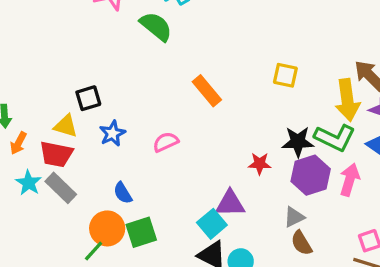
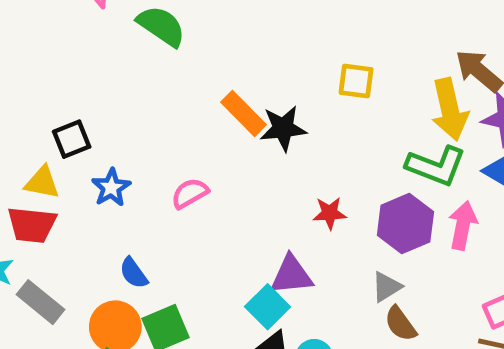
black star: (298, 142) -> (283, 128), moved
gray rectangle: (61, 188) -> (40, 302), moved

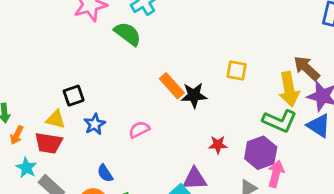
pink arrow: (463, 225) -> (276, 174), moved

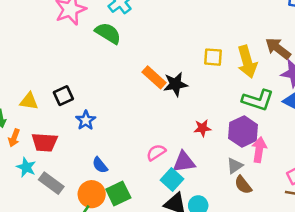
yellow arrow: (289, 89) -> (247, 62), moved
yellow triangle: (56, 119) -> (29, 101), moved
pink semicircle: (139, 130) -> (156, 152), moved

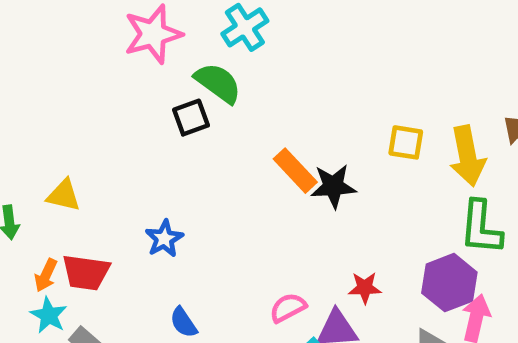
black square: (63, 96) -> (191, 118), moved
green L-shape: (258, 100) -> (481, 227), turned 72
red star: (202, 128) -> (365, 288), moved
orange arrow: (14, 138) -> (46, 275), moved

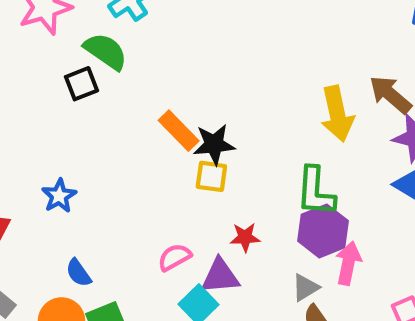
yellow square: (406, 142) -> (211, 176), moved
green L-shape: (481, 227) -> (316, 192), moved

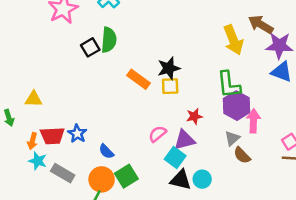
green semicircle: (106, 51) -> (109, 40), moved, turned 70
orange rectangle: (179, 131) -> (138, 79), moved
blue star: (59, 196) -> (77, 134), moved

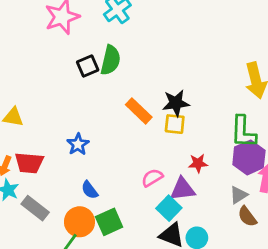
blue star: (77, 134) -> (78, 144), moved

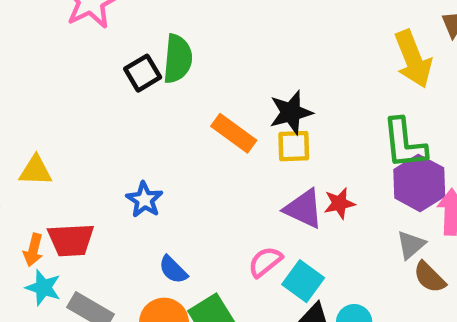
pink semicircle: (152, 178) -> (265, 262), moved
purple triangle: (183, 189) -> (304, 209), moved, turned 40

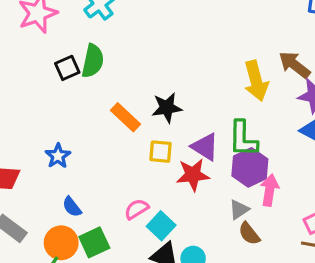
yellow square: (294, 146) -> (161, 152), moved
red star: (339, 203) -> (193, 175), size x1.5
purple triangle: (304, 209) -> (205, 147), moved

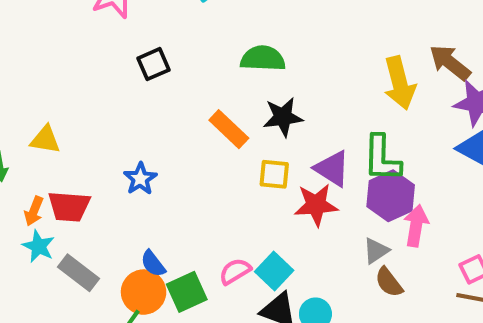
green semicircle: (93, 61) -> (263, 59), moved, turned -100
blue semicircle: (72, 207) -> (153, 264), moved
pink semicircle: (136, 209) -> (235, 271), moved

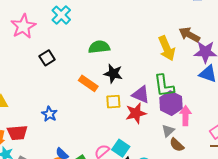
black star: (283, 117) -> (113, 74), turned 30

